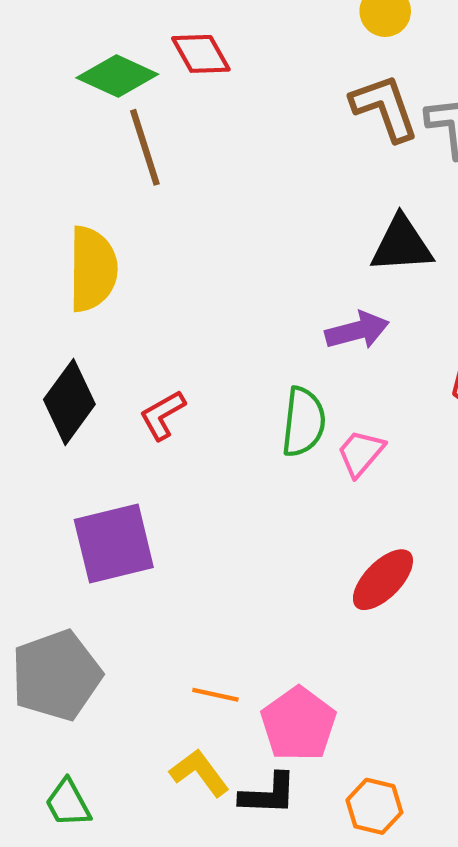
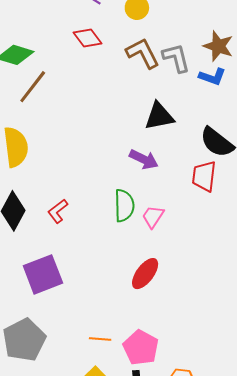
red diamond: (201, 54) -> (87, 38), moved
brown line: (145, 147) -> (33, 87), turned 63
purple arrow: (357, 330) -> (144, 159), turned 48
red ellipse: (383, 580) -> (145, 274), moved

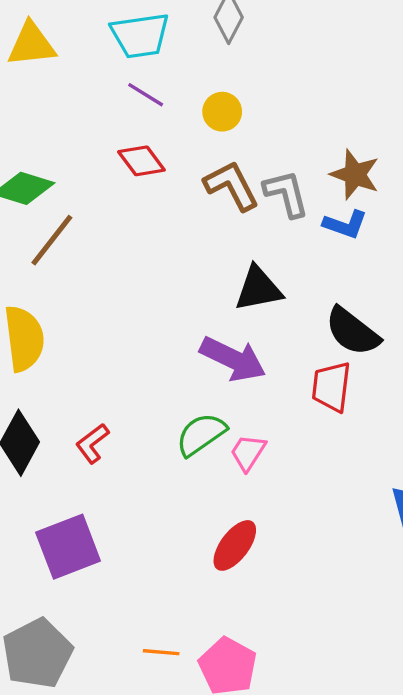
purple arrow: (144, 159) -> (233, 359), size x1.4
green semicircle: (124, 206) -> (201, 434), turned -124

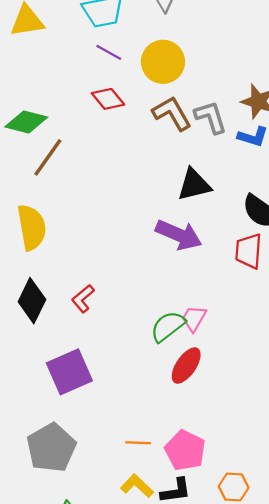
yellow circle: (222, 112) -> (163, 62), size x1.6
green semicircle: (201, 434) -> (168, 326), moved
pink trapezoid: (248, 453) -> (194, 318), moved

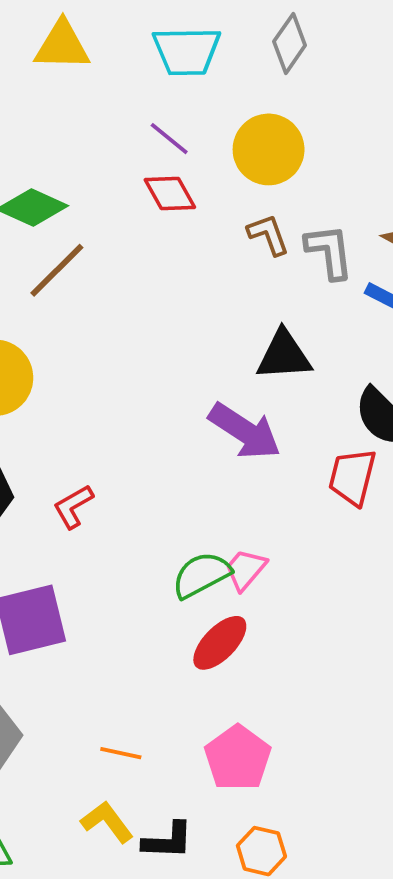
purple line: (109, 52) -> (169, 139), moved
brown L-shape: (172, 113) -> (268, 235), size x0.7
pink pentagon: (185, 450) -> (238, 758), moved

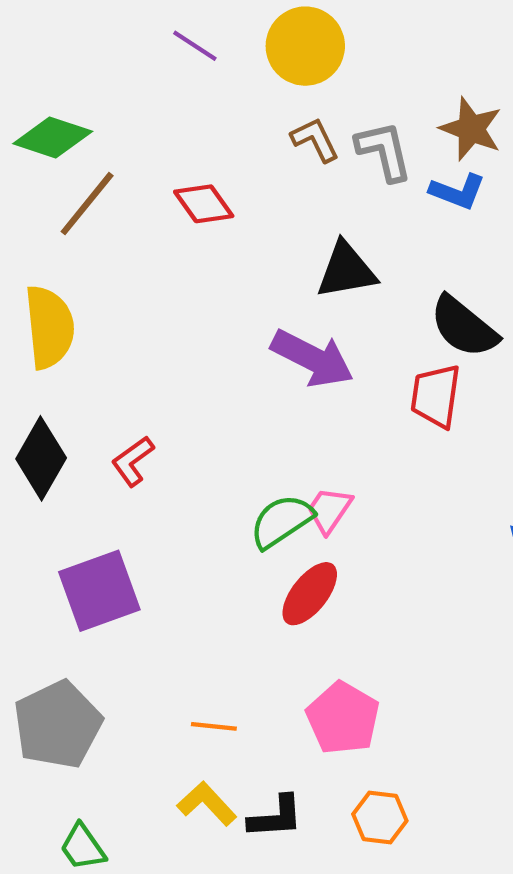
red diamond: (170, 193) -> (204, 204), moved

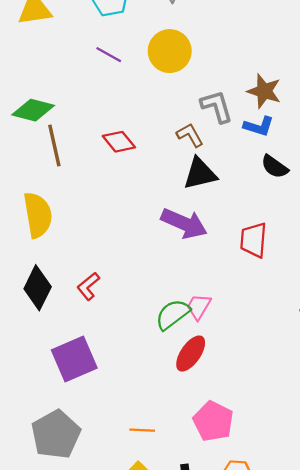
brown L-shape: (315, 140) -> (190, 135), moved
brown line: (87, 204) -> (54, 145), turned -48
black semicircle: (464, 327) -> (275, 167), moved, size x0.7

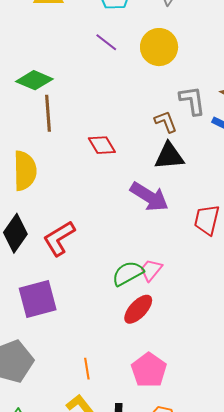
red diamond: (119, 142) -> (102, 145), moved
red L-shape: (88, 286) -> (59, 238), size x1.5
orange line: (142, 430) -> (87, 369), turned 70

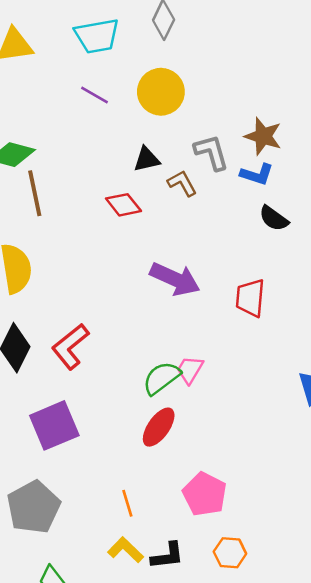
red diamond: (102, 145) -> (123, 205), moved
black triangle: (169, 156) -> (147, 159), moved, size x0.7
red ellipse: (138, 309) -> (159, 427), moved

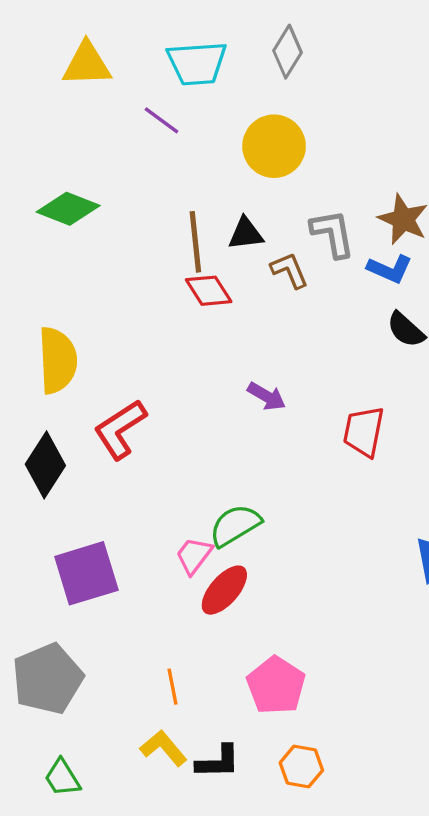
purple line: (95, 95) -> (161, 120), moved
brown line: (35, 193) -> (195, 242), moved
purple arrow: (175, 279) -> (267, 396), size x0.6
red L-shape: (70, 346) -> (120, 429), moved
pink trapezoid: (190, 370) -> (194, 556), moved

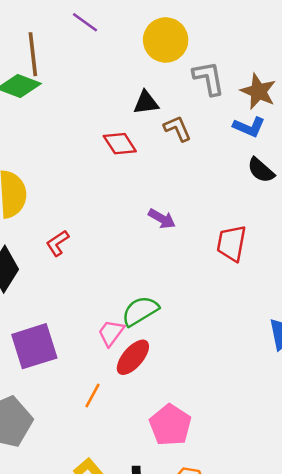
gray L-shape: (333, 233) -> (209, 78), moved
brown line: (195, 242) -> (33, 54), moved
red L-shape: (120, 429) -> (57, 243), size x0.6
orange line: (172, 687) -> (93, 395), moved, turned 40

